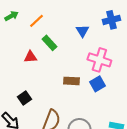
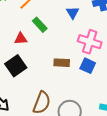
blue square: (97, 84) -> (88, 66), turned -35
black square: (24, 98) -> (16, 66), moved, size x1.5

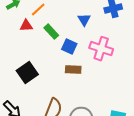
red triangle: (21, 39) -> (26, 26), moved
blue square: (88, 66) -> (69, 47), moved

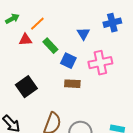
pink cross: (101, 49) -> (100, 63), turned -30

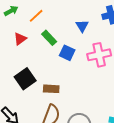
red triangle: (25, 40) -> (20, 39), moved, turned -32
brown rectangle: (72, 84) -> (51, 89), moved

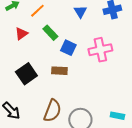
blue triangle: (82, 26) -> (80, 12), moved
brown rectangle: (51, 89) -> (59, 71), moved

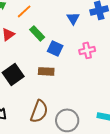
blue triangle: (80, 12) -> (73, 18), moved
pink cross: (100, 50) -> (87, 50), size x0.7

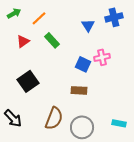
blue square: (55, 48) -> (83, 64), moved
brown rectangle: (46, 71) -> (79, 90), moved

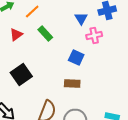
pink cross: (102, 57) -> (94, 36), moved

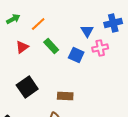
blue square: (76, 58) -> (76, 55), moved
brown rectangle: (72, 84) -> (65, 96), moved

